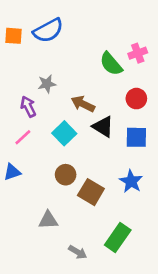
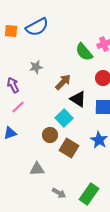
brown arrow: (83, 104) -> (63, 82), turned 108
purple arrow: (28, 107) -> (13, 85), moved
cyan square: (64, 133) -> (64, 118), moved
green rectangle: (118, 237) -> (89, 194), moved

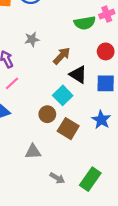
green semicircle: (84, 52) -> (85, 23), turned -60

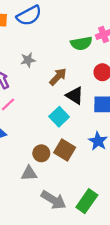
brown circle: (47, 114) -> (41, 153), moved
gray arrow: (57, 178) -> (54, 200), size x1.6

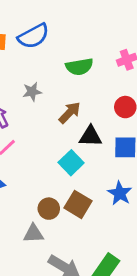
green semicircle: (81, 43) -> (79, 67), moved
black triangle: (75, 96) -> (91, 136), turned -30

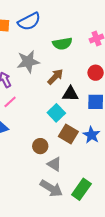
gray star: (32, 92) -> (28, 62), size x1.6
brown square: (78, 204) -> (68, 134), moved
gray triangle: (33, 234) -> (54, 164), moved, turned 35

